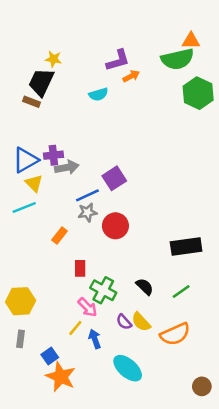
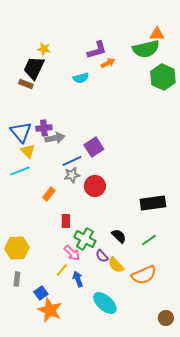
blue triangle: (25, 160) -> (21, 132), turned -40
purple semicircle: (124, 322) -> (102, 256), moved

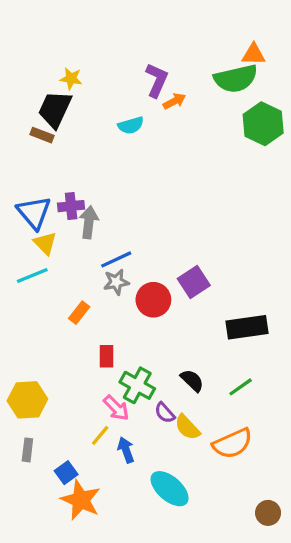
purple L-shape: (97, 50) -> (157, 80), turned -50
gray arrow: (55, 138) -> (89, 222), turned -72
purple square: (94, 147) -> (194, 282), moved

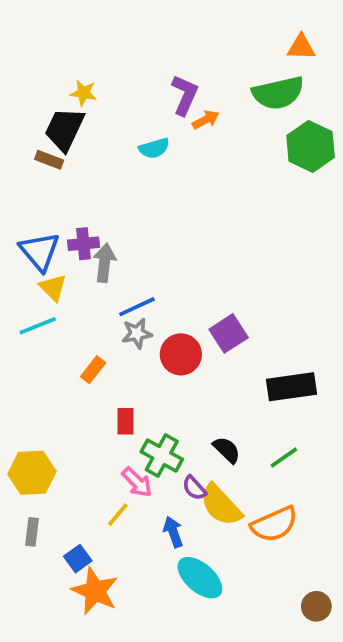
orange triangle: (254, 54) -> (301, 47), moved
yellow semicircle: (187, 427) -> (221, 505), size x1.4
blue arrow: (126, 450) -> (173, 532), moved

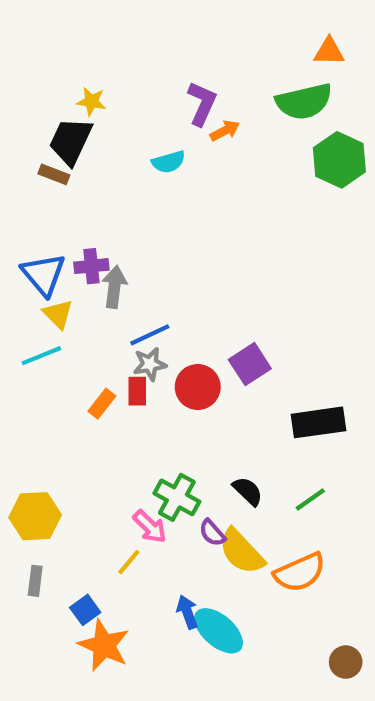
red rectangle: (125, 421) -> (137, 391), moved
blue arrow: (173, 532) -> (187, 612), moved

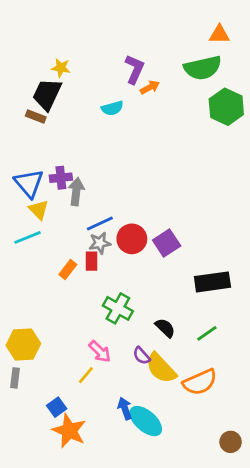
red circle: (198, 387) -> (132, 239), moved
green cross: (177, 497) -> (118, 308), moved
gray rectangle: (35, 581) -> (15, 378), moved

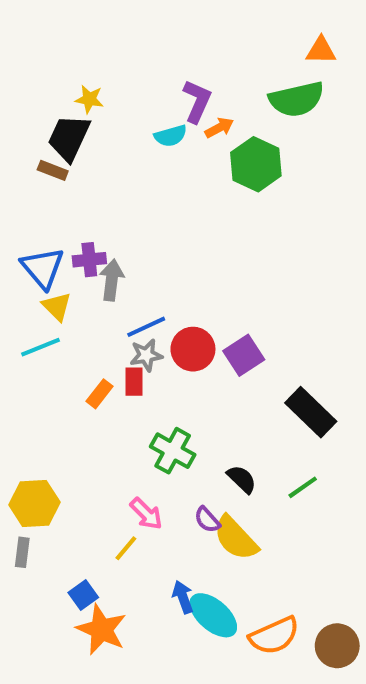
green hexagon: (226, 107) -> (256, 164), moved
cyan semicircle: (112, 108) -> (171, 136), moved
black rectangle: (212, 282) -> (311, 412), turned 52
orange semicircle: (200, 382) -> (274, 636), moved
brown circle: (231, 442) -> (337, 646), size x1.4

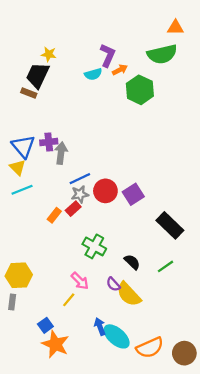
yellow triangle: (57, 306) -> (18, 168), moved
red rectangle: (134, 382) -> (73, 209), turned 48

